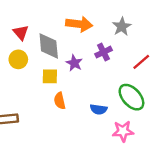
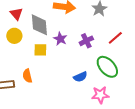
purple cross: (103, 52) -> (86, 41), moved
orange semicircle: (60, 101) -> (27, 76), moved
blue semicircle: (99, 109) -> (80, 77), turned -32

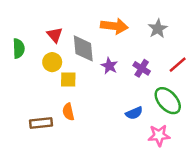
purple cross: (86, 41) -> (142, 68), turned -32
yellow square: (40, 50) -> (68, 80), moved

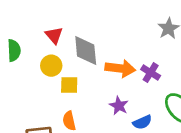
orange arrow: (114, 26) -> (120, 68), moved
purple star: (109, 66) -> (119, 106), moved

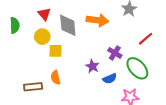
orange arrow: (120, 68) -> (97, 20), moved
purple cross: (151, 73) -> (115, 53), moved

